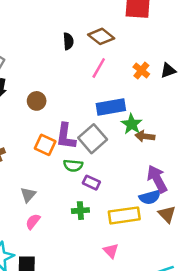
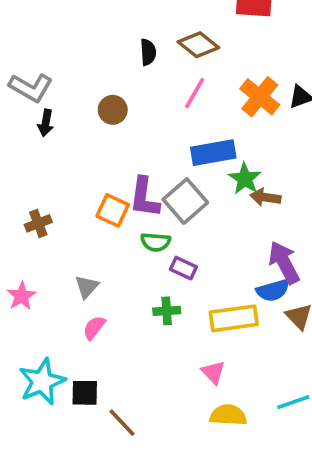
orange cross: (141, 71) -> (260, 97), size x1.5
brown circle: (37, 101) -> (113, 110), moved

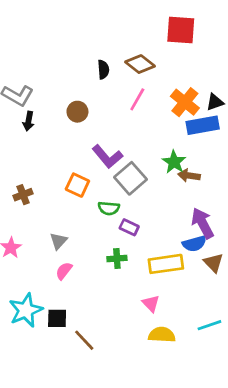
blue rectangle: (213, 153) -> (203, 125), moved
purple L-shape: (144, 197) -> (107, 157), moved, turned -48

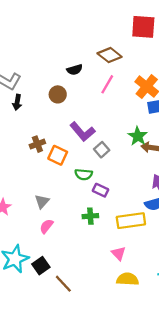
black semicircle: (103, 69) -> (75, 70), moved, turned 77
gray square: (130, 178) -> (102, 150), size x0.6
brown cross: (23, 195) -> (37, 144), moved
black square: (57, 318) -> (41, 266), turned -36

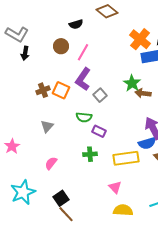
pink line: (107, 84) -> (83, 52), moved
purple L-shape: (82, 132) -> (83, 79), turned 75
orange square: (58, 155) -> (61, 90), moved
gray triangle: (42, 201) -> (47, 126), moved
black square: (41, 266) -> (61, 198), moved

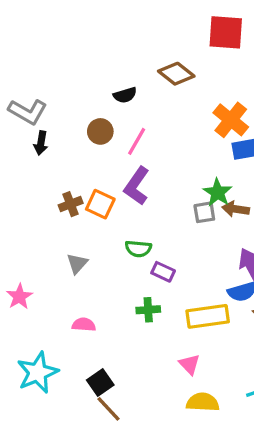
gray square: (100, 95) -> (204, 212), moved, turned 32
pink semicircle: (51, 163) -> (84, 325), turned 56

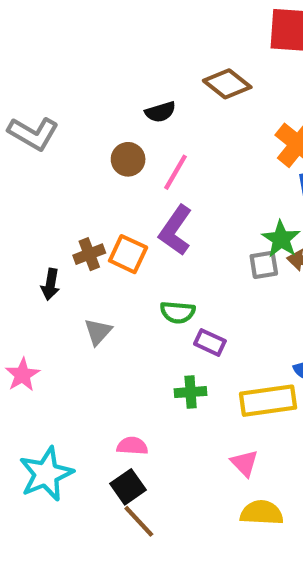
black arrow: (41, 143) -> (50, 284), moved
pink semicircle: (84, 325) -> (132, 446), moved

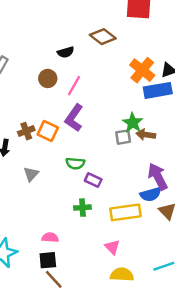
black square: (128, 487) -> (48, 260), turned 30

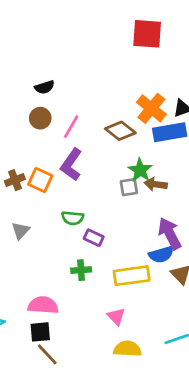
brown diamond: (103, 37) -> (120, 131), moved
black semicircle: (66, 52) -> (44, 87), moved
pink semicircle: (50, 237) -> (43, 305), size x1.5

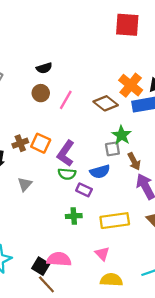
purple L-shape: (71, 165) -> (66, 153), moved
brown arrow: (156, 184) -> (134, 161), moved, turned -126
blue semicircle: (161, 255) -> (100, 172), moved
pink semicircle: (43, 305) -> (59, 259), moved
black square: (40, 332) -> (41, 266), turned 36

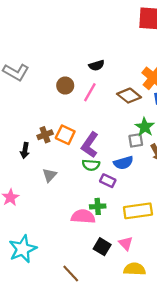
black semicircle: (44, 68) -> (97, 65), moved
pink semicircle: (59, 259) -> (83, 216), moved
black square: (41, 266) -> (102, 247), moved

